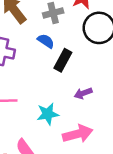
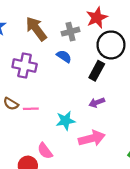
black rectangle: (63, 60) -> (97, 71), moved

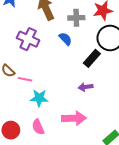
cyan star: (65, 121) -> (39, 98), moved
pink semicircle: (45, 151) -> (38, 127), moved

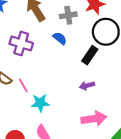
pink line: (25, 79) -> (23, 85), turned 56
pink arrow: (74, 118) -> (94, 119), moved

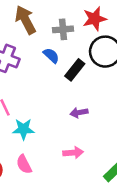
black rectangle: (90, 55) -> (75, 70), moved
pink arrow: (94, 119) -> (73, 153), moved, size x0.7

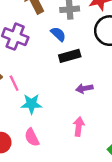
black rectangle: (75, 70) -> (70, 56), moved, turned 36
pink arrow: (73, 153) -> (79, 127), turned -78

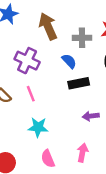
pink line: (14, 83) -> (31, 94), moved
pink semicircle: (32, 137) -> (48, 159), moved

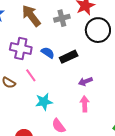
blue semicircle: (69, 61) -> (48, 53), moved
pink arrow: (82, 153) -> (85, 104), moved

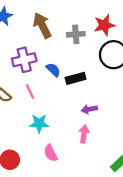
purple cross: (21, 49) -> (24, 60), turned -35

